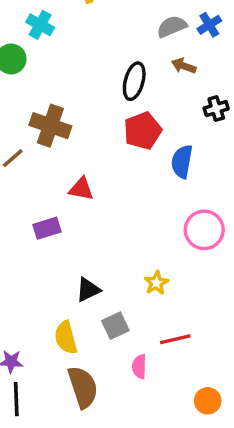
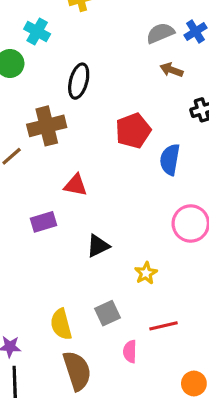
black ellipse: (134, 81) -> (79, 81), moved
brown cross: (50, 126) -> (47, 126), turned -33
black triangle: (88, 290) -> (98, 246), moved

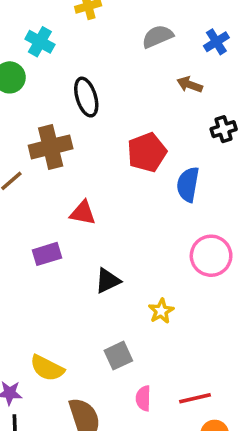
gray semicircle: (160, 33) -> (158, 36), moved
black ellipse: (79, 81) -> (86, 97), turned -32
yellow semicircle: (61, 324) -> (47, 368), moved, turned -48
red line: (164, 326) -> (195, 398), moved

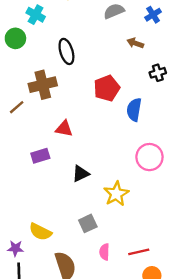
yellow star: (161, 311) -> (116, 194), size x1.5

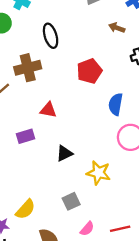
blue semicircle: (134, 110) -> (116, 104), moved
yellow star: (116, 194) -> (99, 173), turned -30
yellow semicircle: (40, 232) -> (25, 209), turned -75
pink semicircle: (104, 252) -> (87, 229), turned -140

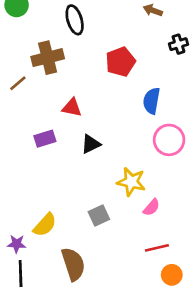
black triangle: (64, 153) -> (91, 144), moved
pink semicircle: (87, 229) -> (151, 207), moved

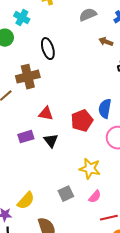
red pentagon: (120, 62) -> (82, 121), moved
black triangle: (91, 144) -> (51, 141), moved, turned -42
pink semicircle: (151, 207) -> (95, 197), moved

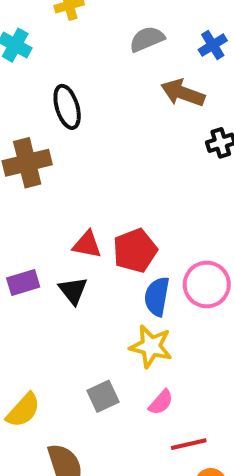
brown arrow: (106, 42) -> (183, 93), size x1.5
blue semicircle: (105, 109) -> (157, 296), moved
red triangle: (46, 114) -> (87, 245), moved

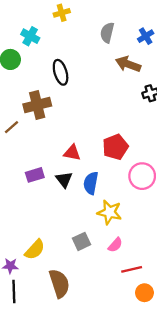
gray semicircle: (147, 39) -> (107, 33), turned -54
red pentagon: (135, 251) -> (115, 147), moved
blue semicircle: (157, 296) -> (91, 183), moved

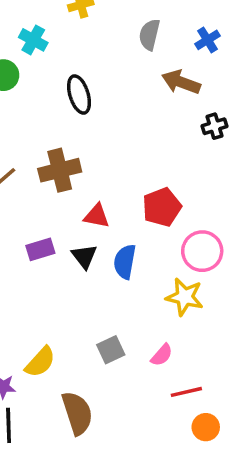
brown cross: (37, 105) -> (60, 170), moved
yellow star: (109, 212) -> (185, 297), moved

